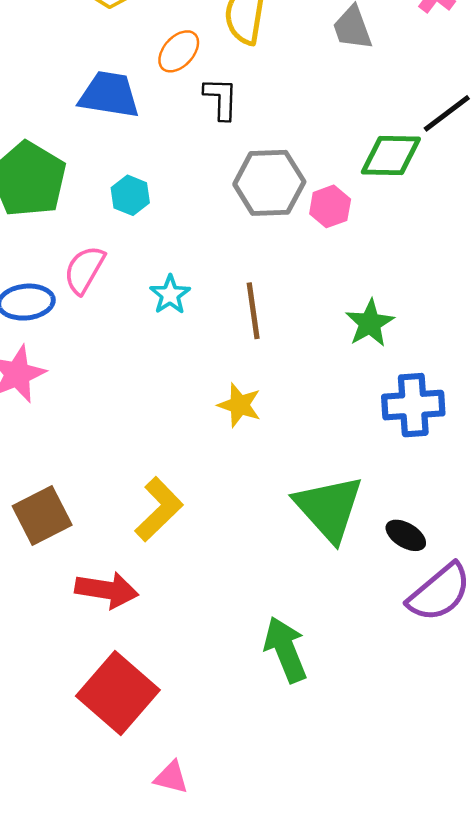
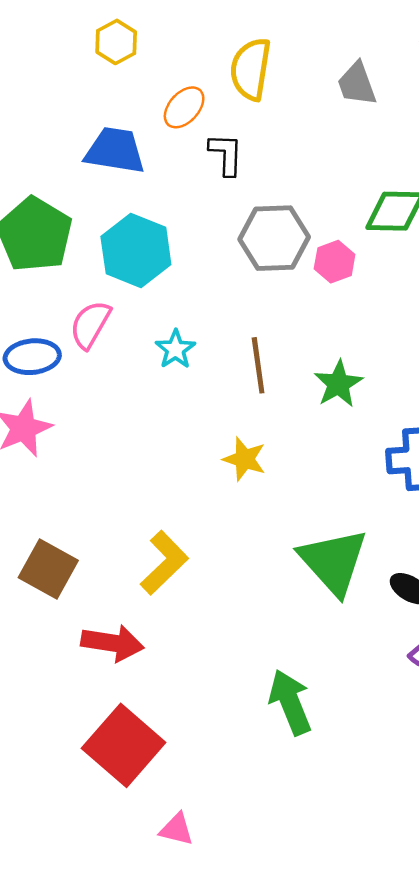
cyan hexagon: (130, 195) -> (136, 251), size x1.8
green star: (370, 323) -> (338, 384), moved
brown square: (42, 516) -> (48, 569), turned -34

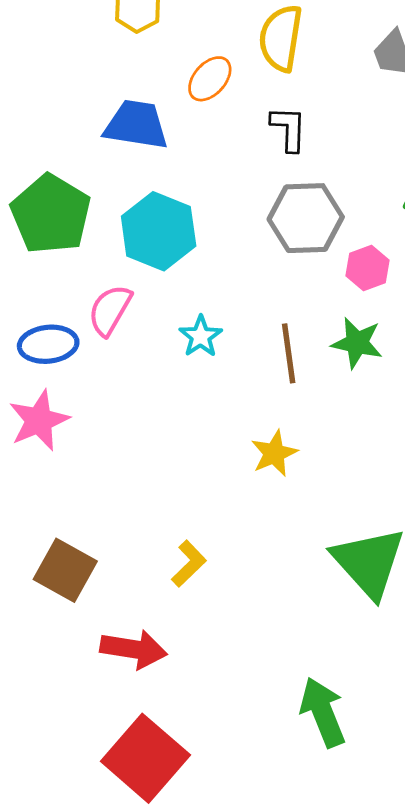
black L-shape: (226, 154) -> (289, 129), moved
pink hexagon: (335, 262) -> (367, 268), moved
green star: (338, 384) -> (357, 343), moved, turned -30
yellow star: (245, 459) -> (274, 453), turned 30
yellow L-shape: (164, 563) -> (189, 564), size x0.7

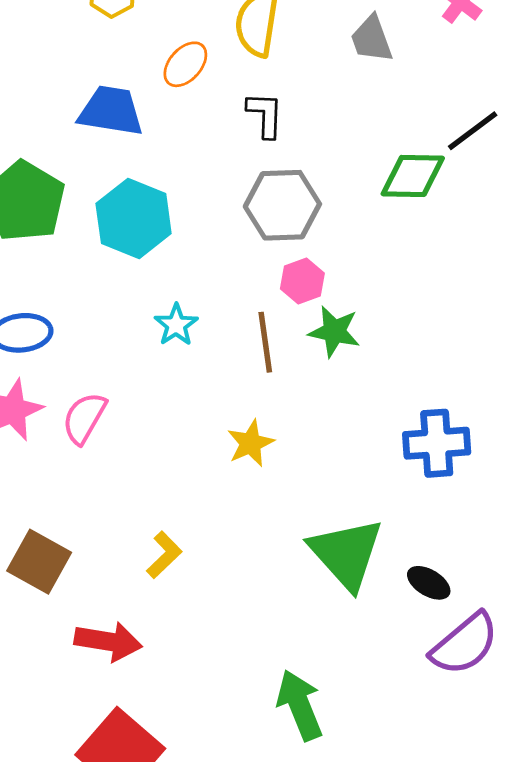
pink hexagon: (367, 268) -> (302, 281), moved
pink semicircle: (110, 310) -> (84, 418), moved

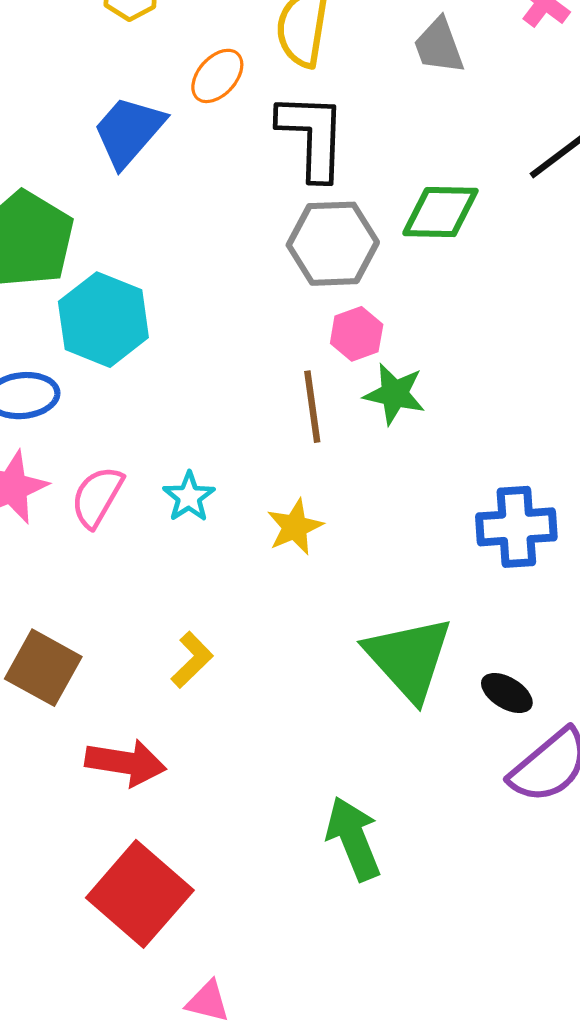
blue trapezoid: (111, 111) -> (129, 131), turned -58
black L-shape: (265, 115) -> (312, 136), size x1.6
green diamond: (413, 176) -> (440, 212), moved
cyan hexagon: (134, 219) -> (103, 320), moved
cyan star: (176, 325) -> (189, 497), moved

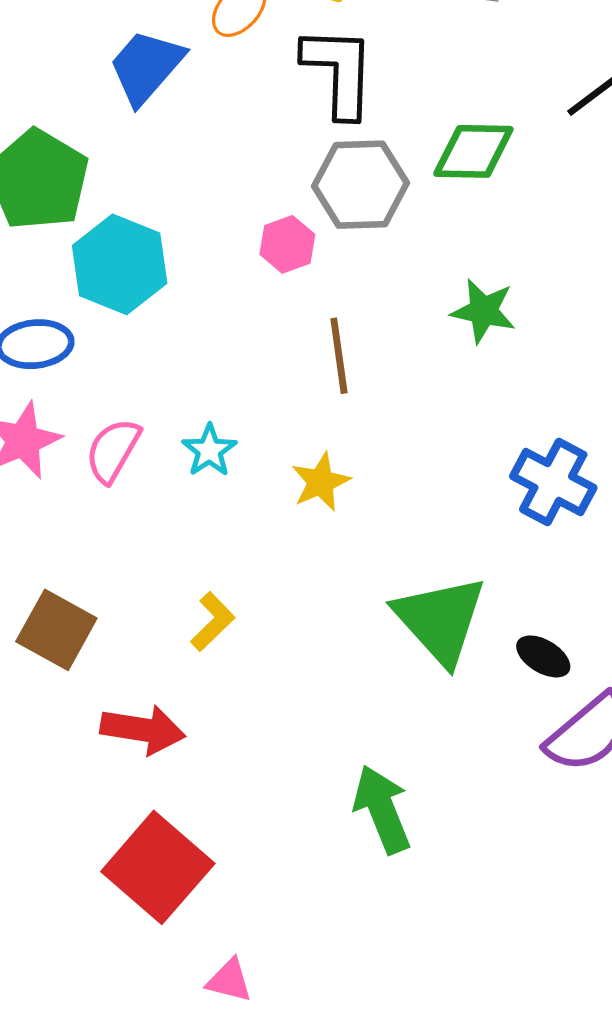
pink hexagon: (357, 334) -> (287, 244), moved
green star: (395, 394) -> (483, 311), moved
blue cross: (516, 527) -> (553, 482), turned 32

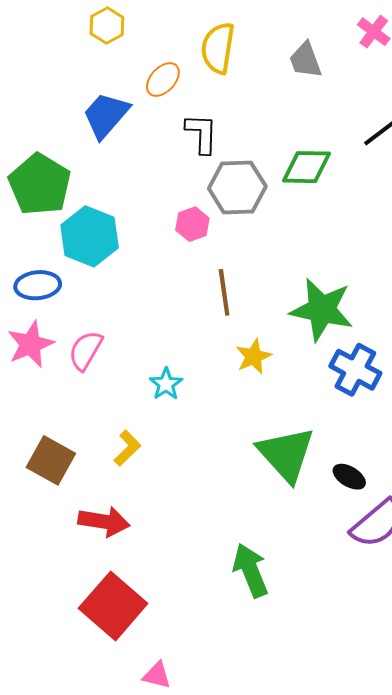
black L-shape: (339, 72) -> (202, 133), moved, size x0.7
green star: (483, 311) -> (322, 310), moved, size x1.6
cyan star: (209, 450) -> (166, 384), moved
yellow star: (321, 482) -> (254, 357), moved
yellow L-shape: (213, 622) -> (127, 448), moved

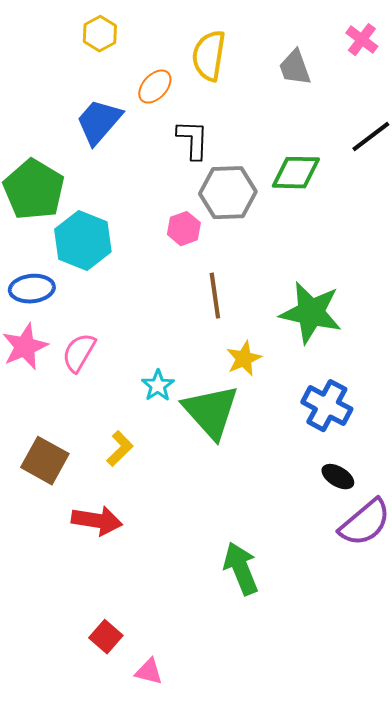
blue cross: (355, 370) -> (327, 406), moved
green triangle: (286, 454) -> (211, 412), moved
red square: (113, 606) -> (106, 637), moved, size x0.5

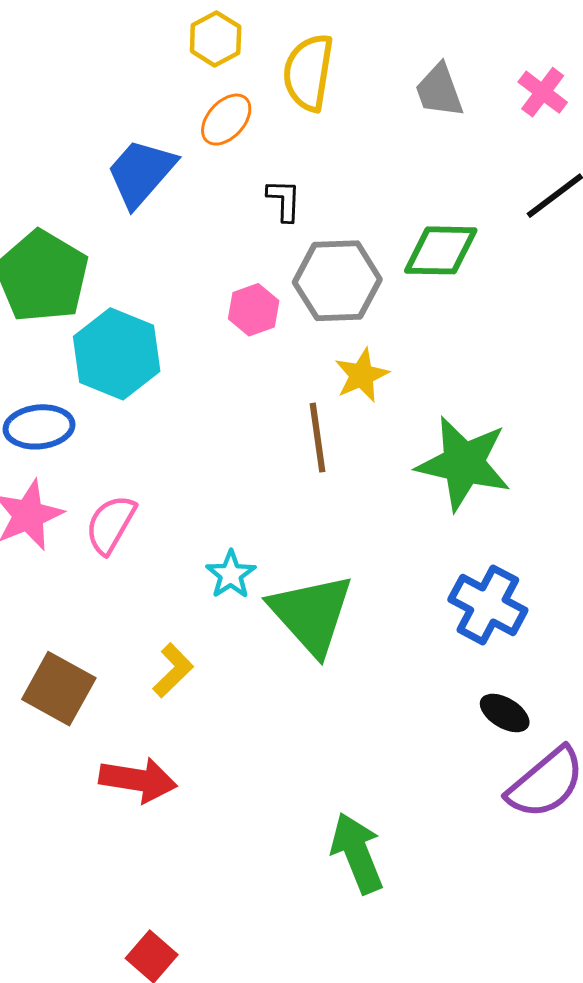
yellow hexagon: (100, 34) -> (216, 39), moved
pink cross: (362, 40) -> (543, 92), moved
black L-shape: (193, 140) -> (284, 200), size x0.7
pink hexagon: (184, 229) -> (254, 310), moved
yellow star: (244, 359) -> (362, 375), moved

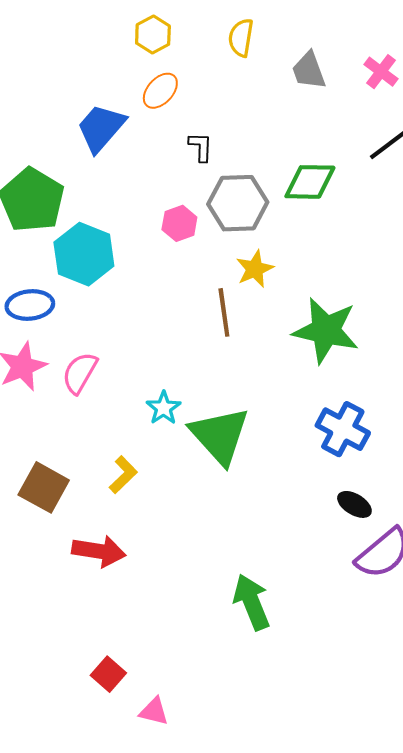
yellow semicircle: (308, 72) -> (241, 38), moved, size x0.7

